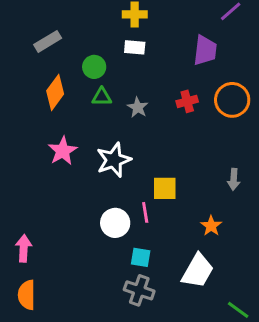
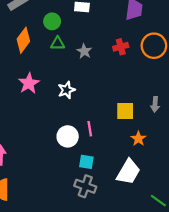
white star: (114, 160) -> (66, 90), size x0.7
yellow square: (165, 188) -> (125, 111), moved

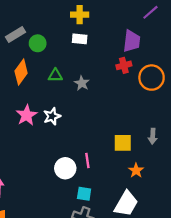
green circle: (52, 21) -> (38, 43), moved
red cross: (121, 47) -> (124, 65), moved
white star: (66, 90) -> (52, 116), moved

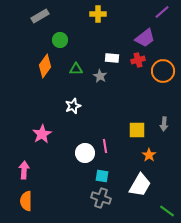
gray rectangle: (15, 34) -> (40, 16), moved
white rectangle: (80, 39) -> (112, 58), moved
purple trapezoid: (132, 41) -> (145, 38), turned 45
pink star: (27, 115) -> (42, 134), moved

